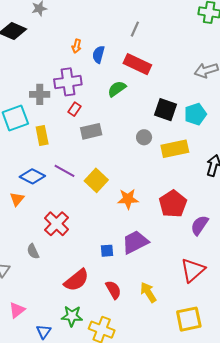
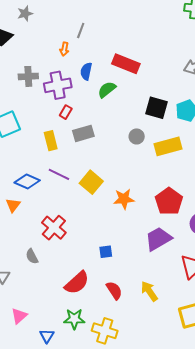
gray line: (135, 29) -> (81, 30), moved
blue semicircle: (98, 54) -> (86, 71), moved
gray cross: (40, 94) -> (28, 76), moved
yellow rectangle: (42, 135) -> (51, 141), moved
purple trapezoid: (135, 242) -> (158, 239), moved

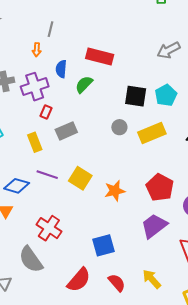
blue square: (106, 252) -> (104, 245), size x1.6
gray semicircle: (32, 256) -> (31, 259), size x1.8

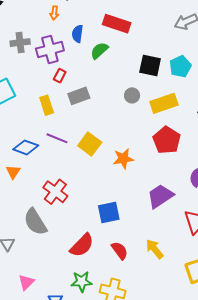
red pentagon: (160, 187) -> (167, 140), moved

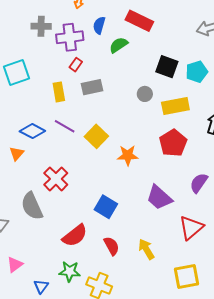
purple trapezoid: (160, 196) -> (159, 198), turned -112
blue square: (109, 212) -> (106, 207), turned 35

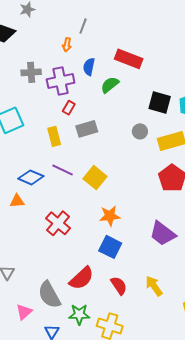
orange triangle: (17, 154) -> (17, 201), turned 49
orange star: (128, 155) -> (110, 216), moved
gray semicircle: (32, 206) -> (49, 295), moved

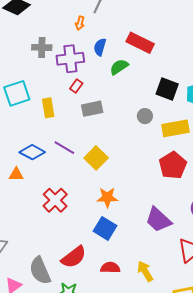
yellow rectangle: (54, 136) -> (48, 108), moved
red semicircle: (119, 286) -> (110, 268), turned -60

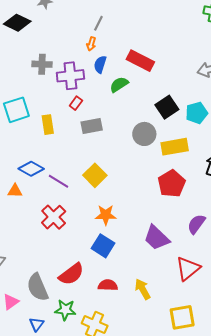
orange arrow: (80, 23) -> (91, 44), moved
black square: (167, 89) -> (167, 107), turned 35
gray circle: (145, 116) -> (144, 134), size x1.5
purple line: (64, 148) -> (59, 181), moved

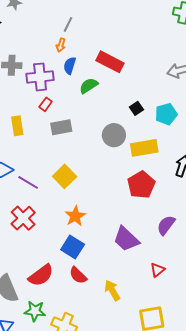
black square: (167, 107) -> (136, 108), size x0.6
orange star: (106, 215) -> (75, 216), turned -30
red triangle: (188, 269) -> (157, 270), size x0.6
red semicircle: (108, 285) -> (78, 275), moved, turned -138

